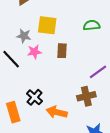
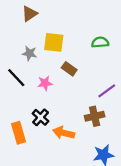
brown rectangle: (62, 51) -> (69, 69), turned -56
pink star: (34, 52) -> (45, 83), moved

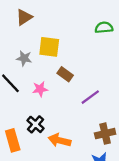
green semicircle: (100, 42) -> (104, 27), moved
purple line: (107, 91) -> (90, 97), moved
brown cross: (95, 116) -> (105, 134), moved

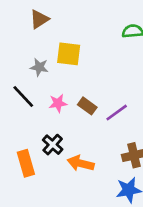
brown rectangle: (65, 74) -> (87, 106), moved

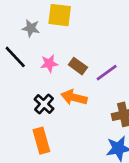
orange rectangle: (26, 163) -> (41, 141), moved
orange arrow: (81, 163) -> (74, 97), moved

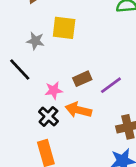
pink star: (49, 63) -> (54, 90), moved
brown rectangle: (78, 66) -> (82, 79), turned -60

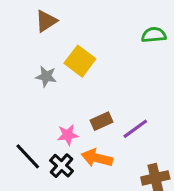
yellow square: (64, 28) -> (80, 61), turned 30
black line: (20, 70) -> (28, 156), moved

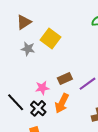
brown triangle: (46, 21) -> (24, 22), moved
orange arrow: (97, 158) -> (62, 103), turned -78

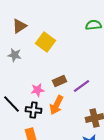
gray star: (28, 49) -> (15, 55), moved
black cross: (38, 108) -> (34, 110), turned -35

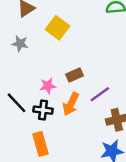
purple line: (82, 86) -> (100, 94), moved

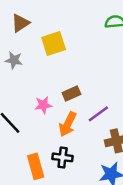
yellow square: (58, 28) -> (54, 44), turned 35
black cross: (43, 110) -> (63, 157), moved

